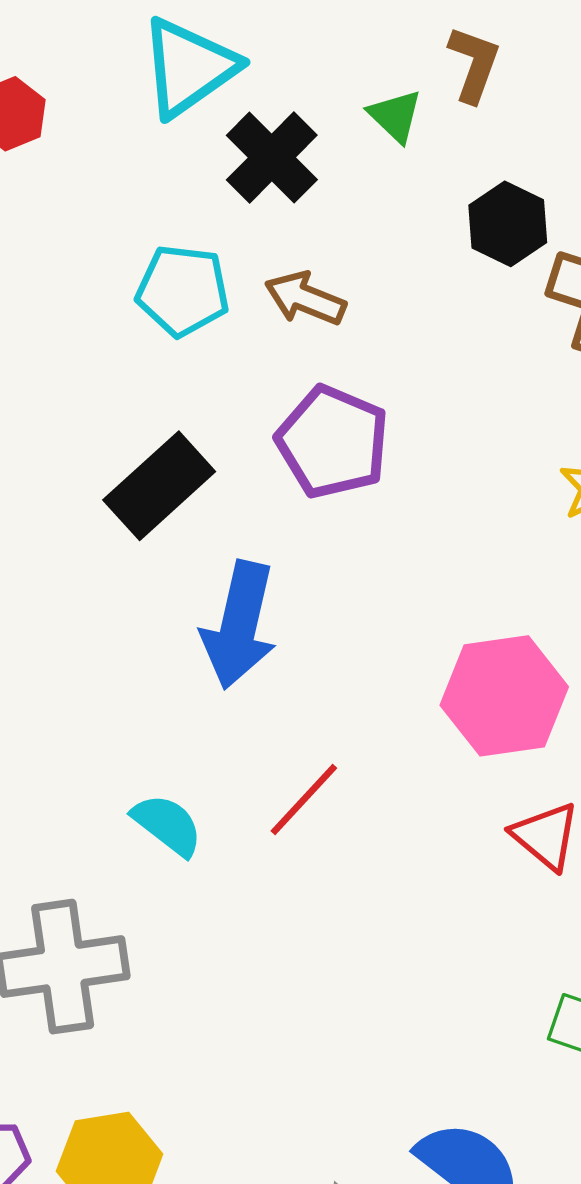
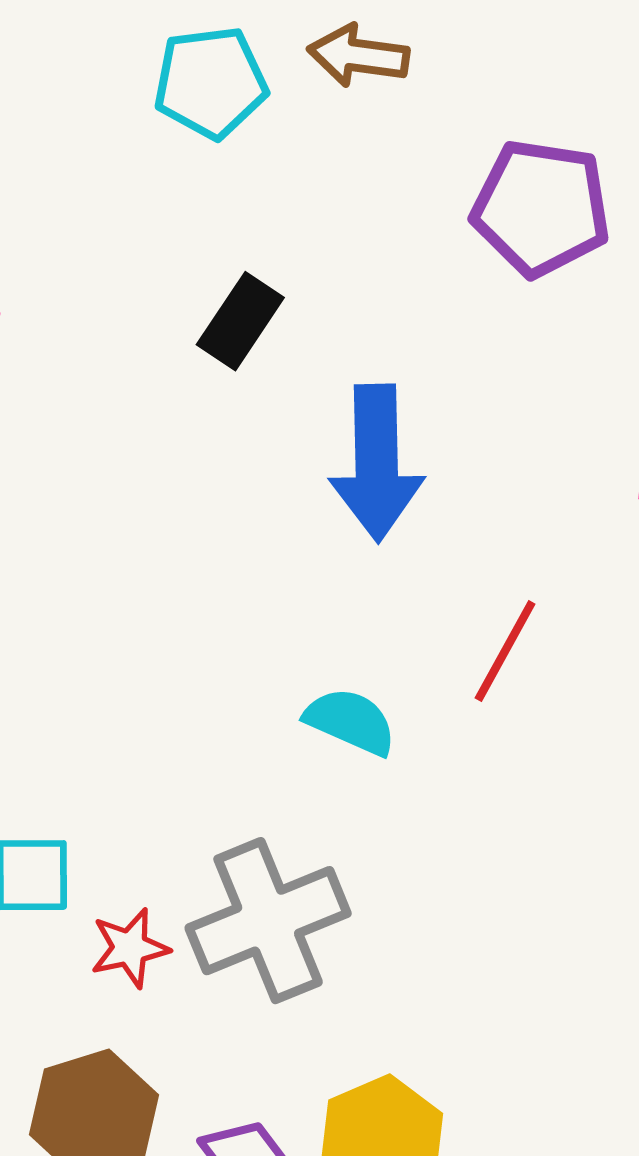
purple pentagon: (333, 442) -> (541, 208), moved
black rectangle: (159, 486) -> (240, 321), size x0.7

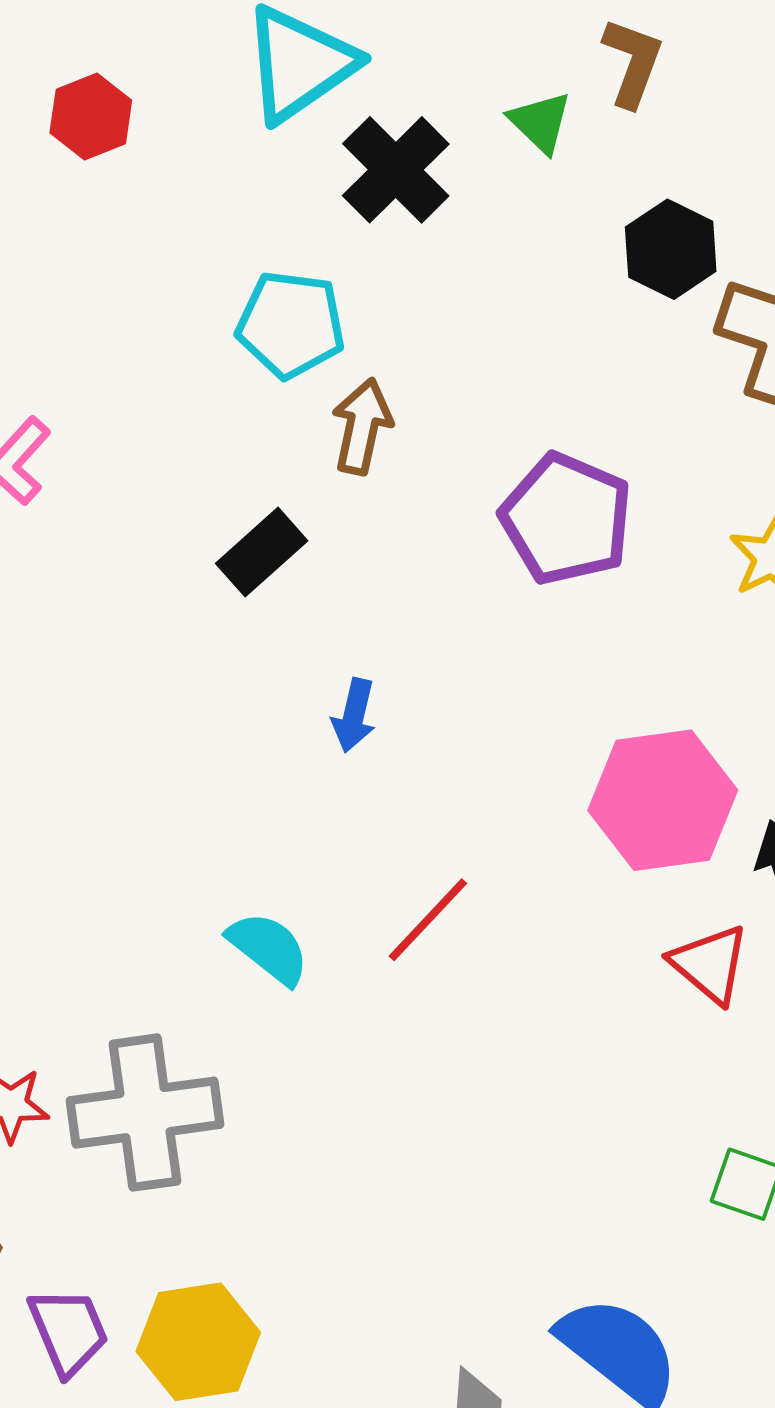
brown arrow: (358, 56) -> (362, 426), moved, turned 80
blue arrow: (377, 463) -> (354, 715), size x0.5

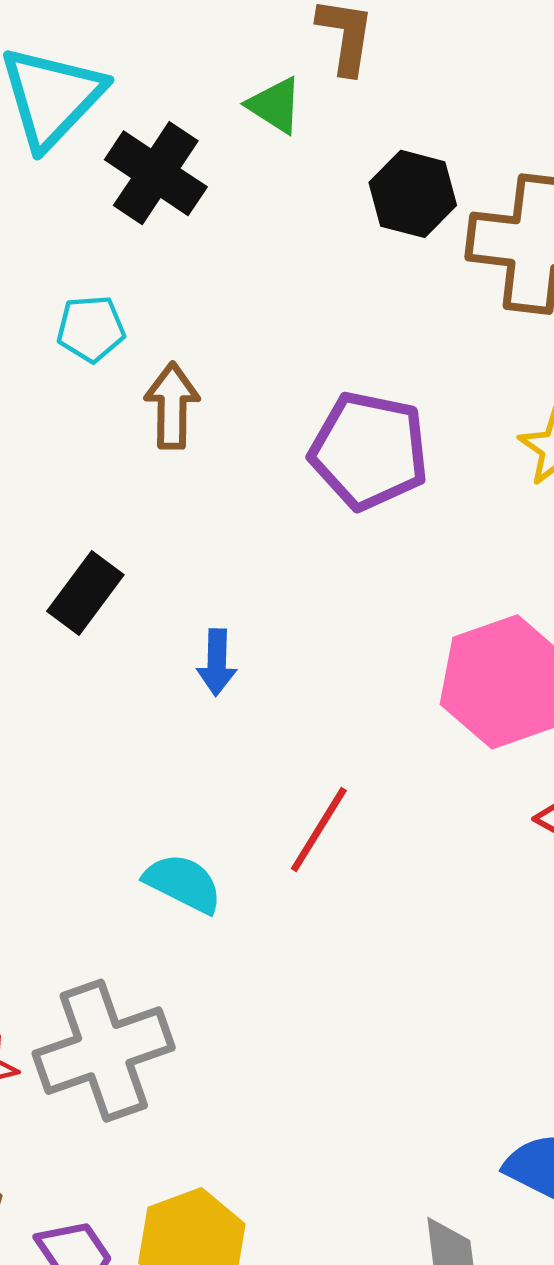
cyan pentagon: (291, 324) -> (91, 329), size x0.7
black rectangle: (262, 552) -> (85, 593), moved

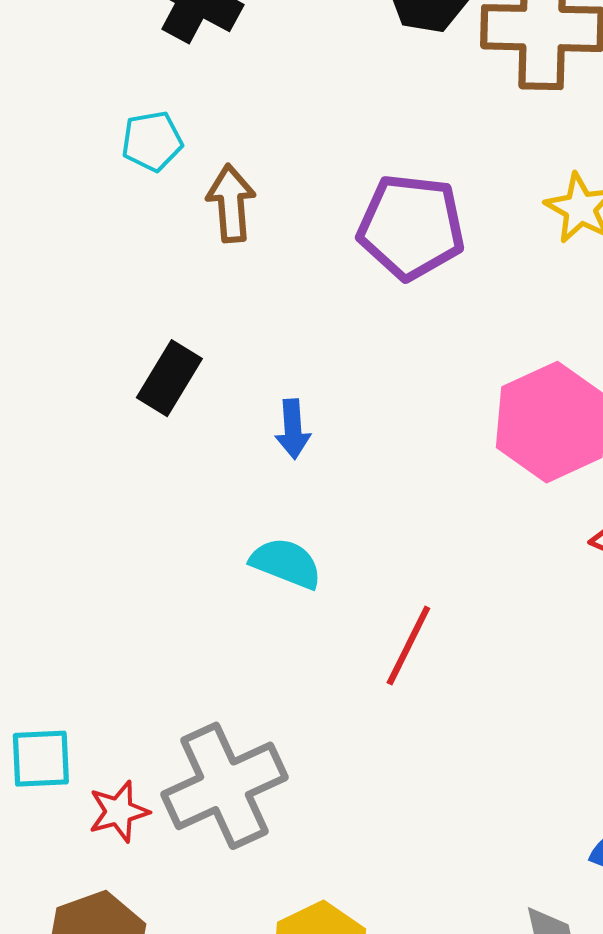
red line: (319, 829) -> (408, 645), moved
cyan semicircle: (183, 883) -> (286, 563), moved

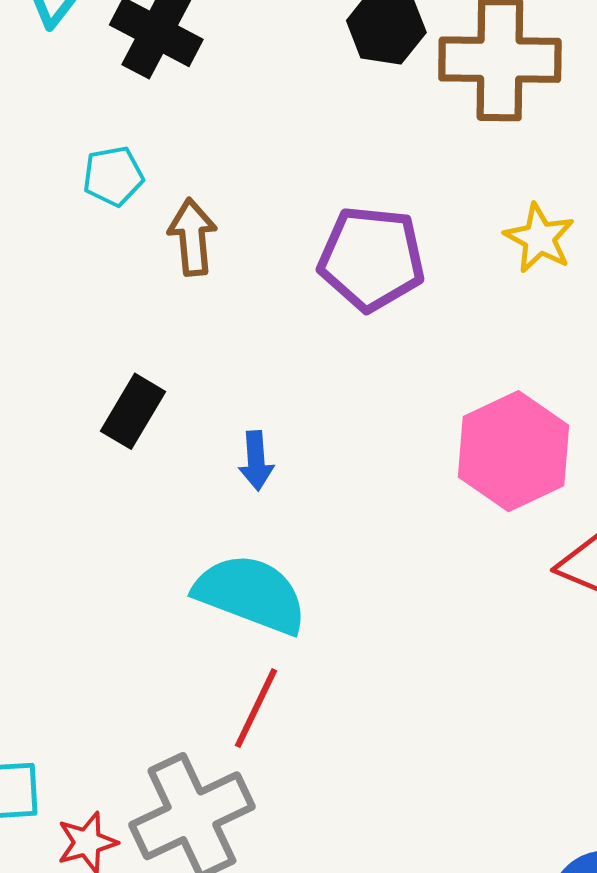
cyan semicircle: (286, 563) -> (251, 594), size x1.6
red line: (408, 645) -> (256, 708), moved

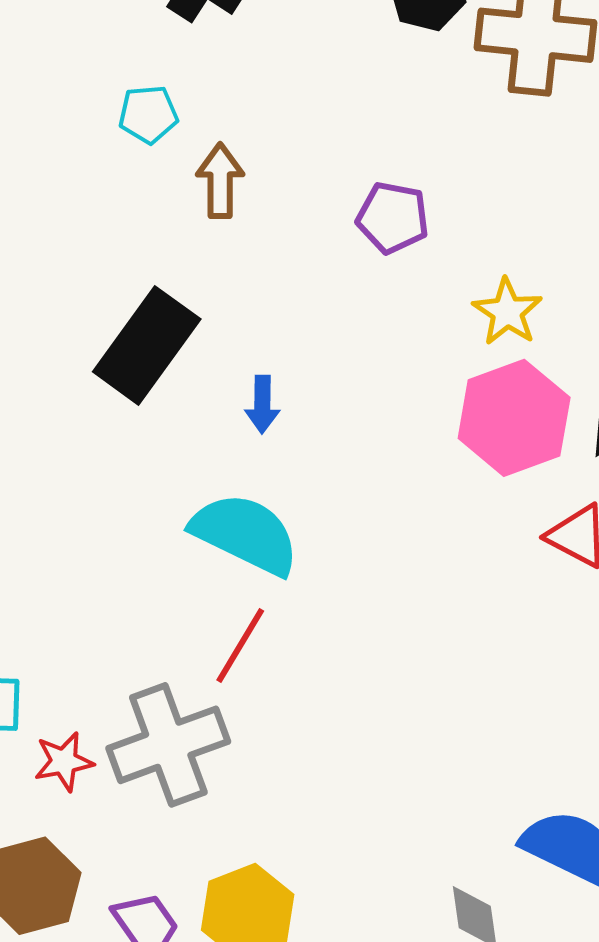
yellow star: (539, 238) -> (507, 312), moved
purple pentagon: (372, 258) -> (393, 218), size x0.7
black rectangle: (133, 411) -> (147, 345), size x1.6

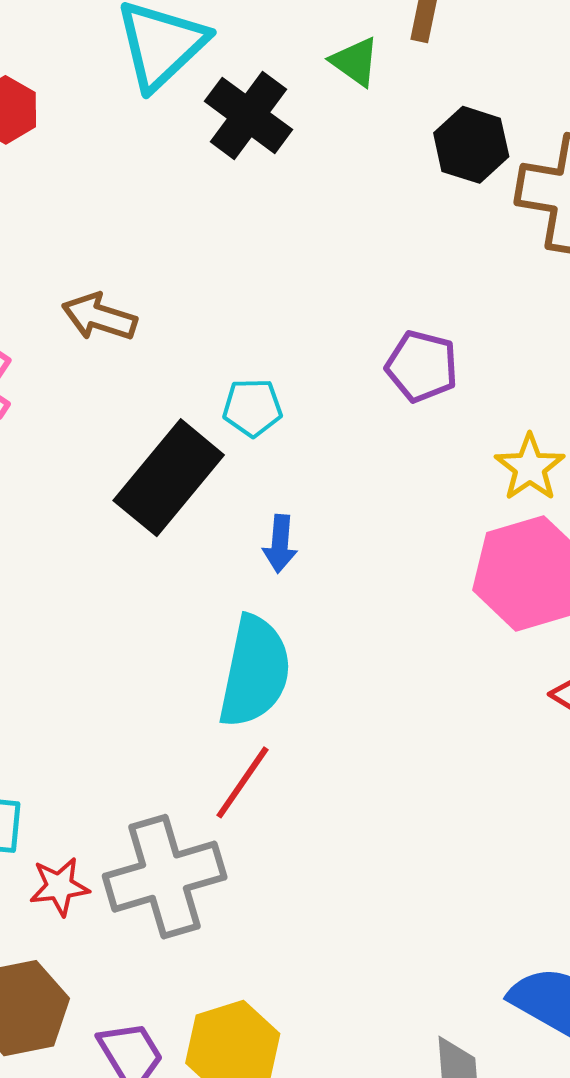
cyan pentagon: (148, 114) -> (252, 408), moved
brown arrow: (220, 181) -> (99, 317), moved, turned -76
cyan semicircle: (245, 534) -> (255, 672), turned 72

